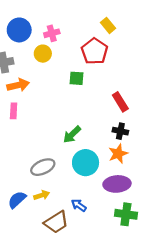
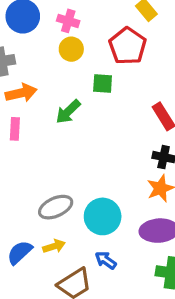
pink cross: (52, 33) -> (68, 21), turned 32
yellow circle: (43, 54) -> (71, 49), moved
green arrow: (72, 134) -> (68, 112), moved
cyan circle: (86, 163) -> (103, 216), moved

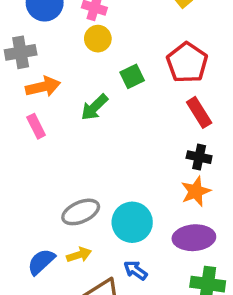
red pentagon: (128, 46) -> (187, 63), moved
green square: (103, 84) -> (132, 76), turned -30
pink rectangle: (15, 129) -> (36, 126), turned -30

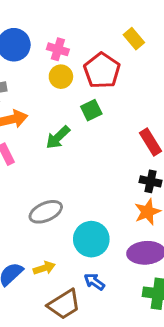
red pentagon: (187, 63) -> (102, 71), moved
gray ellipse: (81, 212) -> (46, 212), moved

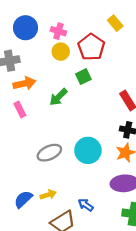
cyan circle: (91, 239) -> (88, 150), moved

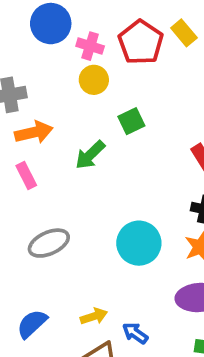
blue circle: (25, 28) -> (51, 24), moved
red pentagon: (91, 47) -> (141, 42), moved
gray ellipse: (49, 153) -> (49, 243), moved
yellow arrow: (48, 195) -> (94, 316), moved

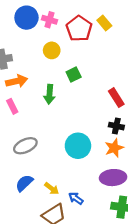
pink cross: (90, 46) -> (49, 20), moved
green arrow: (90, 155) -> (49, 94), turned -42
yellow arrow: (94, 316) -> (52, 188), turned 56
blue semicircle: (32, 324) -> (24, 183), moved

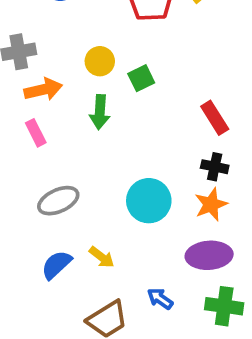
yellow circle: (52, 50) -> (100, 61), moved
yellow arrow: (52, 188) -> (102, 257), moved
blue arrow: (76, 198) -> (160, 299), moved

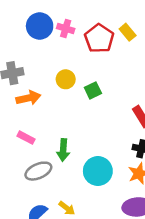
green arrow: (100, 112) -> (63, 150), moved
pink rectangle: (36, 133) -> (26, 138), moved, turned -35

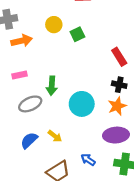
pink rectangle: (26, 138) -> (19, 75), turned -40

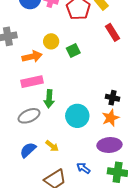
orange arrow: (22, 41) -> (32, 56), moved
red rectangle: (119, 57) -> (112, 32), moved
pink rectangle: (19, 75) -> (32, 82), moved, size x1.5

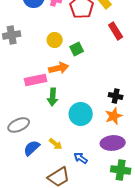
orange arrow: (32, 56) -> (59, 68), moved
gray ellipse: (29, 116) -> (19, 125), moved
blue arrow: (83, 168) -> (81, 158), moved

